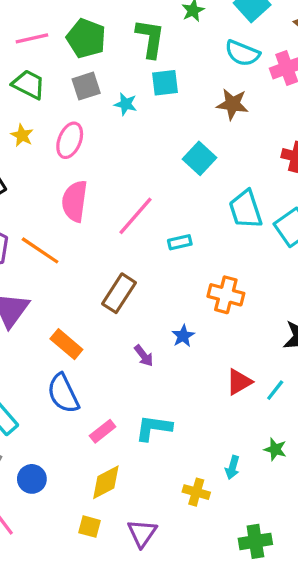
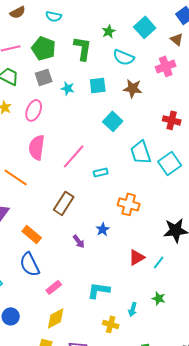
cyan semicircle: (242, 53) -> (124, 57), moved
cyan square: (165, 83) -> (98, 85), moved
cyan L-shape: (154, 428) -> (99, 290), moved

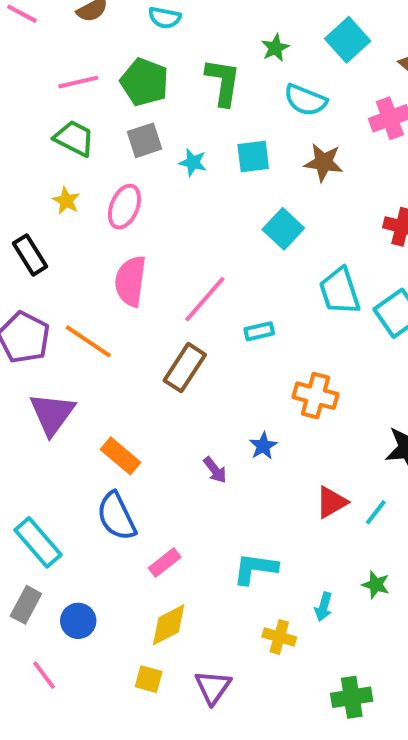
brown rectangle: (64, 203) -> (185, 368), moved

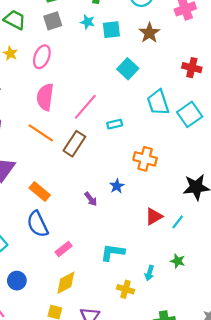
cyan star: (193, 162) -> (87, 22), moved
brown star: (324, 162) -> (149, 33), turned 30
orange line: (88, 341) -> (41, 133), moved

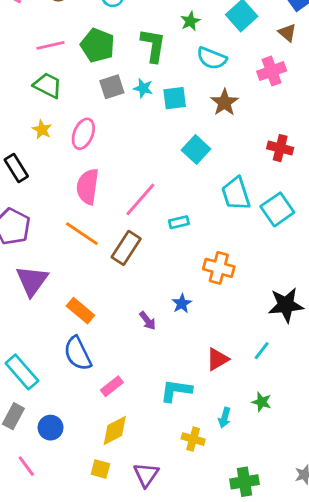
gray square: (53, 21) -> (112, 87), moved
red triangle: (154, 216) -> (217, 359), moved

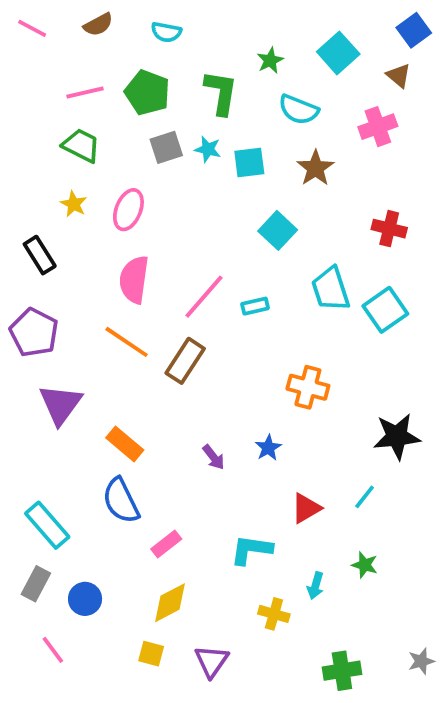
cyan rectangle: (179, 222) -> (255, 306), moved
blue star: (182, 304) -> (268, 448), moved

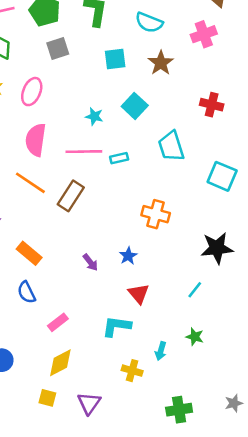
cyan star: (208, 149) -> (94, 116), moved
pink line: (204, 297) -> (84, 152), turned 48
cyan square: (385, 310) -> (222, 176), moved, turned -32
blue semicircle: (121, 501) -> (26, 292), size x0.7
red triangle: (306, 508) -> (139, 294), moved, turned -40

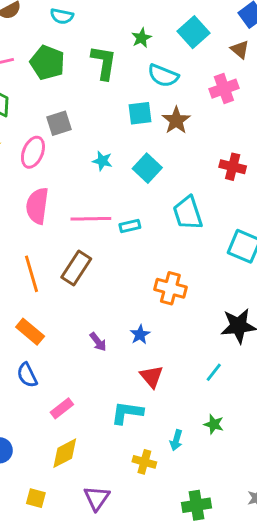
gray square: (58, 49) -> (59, 123), moved
cyan square: (115, 59) -> (140, 113), moved
cyan star: (94, 116) -> (102, 161), moved
orange line: (30, 183) -> (31, 274), moved, turned 40
yellow square: (47, 398) -> (36, 498), moved

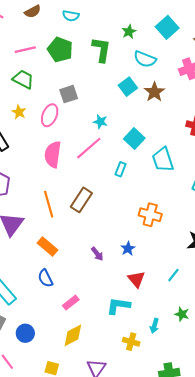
cyan square: (140, 113) -> (128, 87), turned -30
cyan square: (147, 168) -> (134, 139), moved
pink line: (91, 219) -> (89, 148), moved, turned -40
cyan rectangle: (130, 226) -> (121, 169), turned -56
cyan line: (214, 372) -> (173, 275), moved

